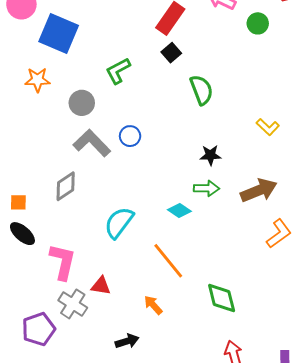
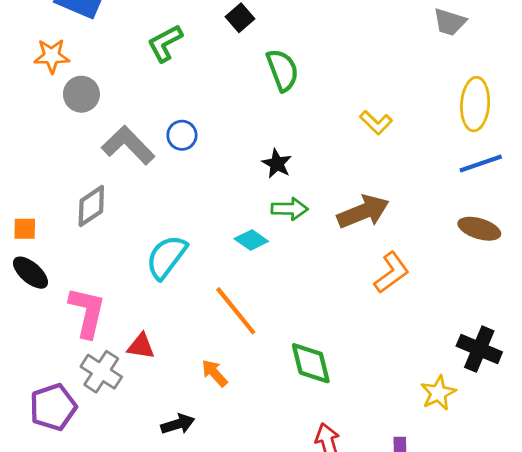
gray circle: (82, 103) -> (81, 94), moved
black star: (210, 155) -> (277, 164), moved, turned 30

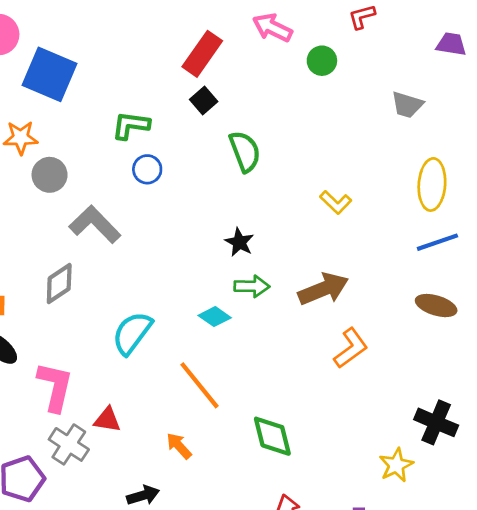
green L-shape: (165, 43) -> (131, 125), turned 36
blue circle: (182, 135) -> (147, 169), moved

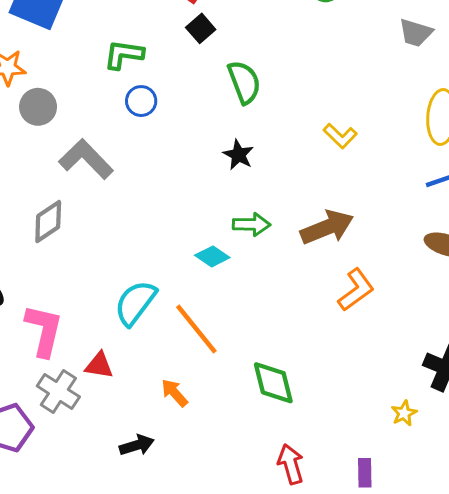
black star: (239, 242) -> (238, 155), moved
cyan semicircle: (132, 333) -> (135, 303), moved
yellow star: (396, 465) -> (404, 413), size x0.7

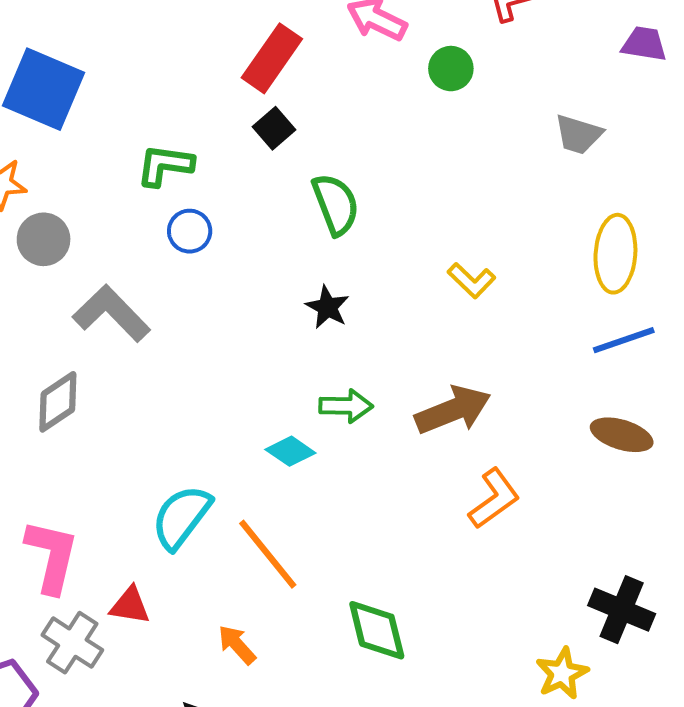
yellow star: (404, 413) -> (562, 673), size x1.4

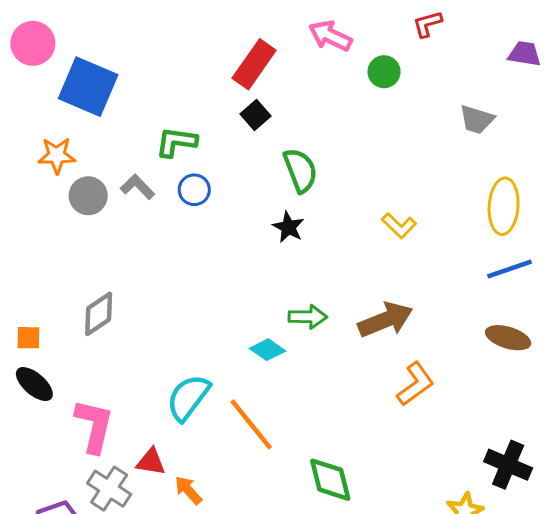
black star: (327, 307) -> (288, 227), moved
gray L-shape: (111, 313) -> (137, 187), moved, size x0.6
orange arrow: (237, 645) -> (188, 490), moved

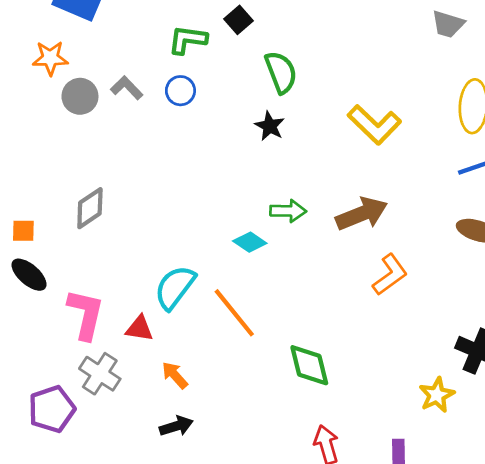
green L-shape: (176, 142) -> (188, 40), moved
yellow L-shape: (399, 226) -> (374, 125), size x1.6
red triangle: (151, 462) -> (139, 328), moved

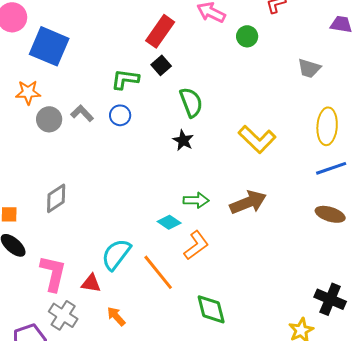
orange L-shape: (390, 275) -> (196, 245), moved

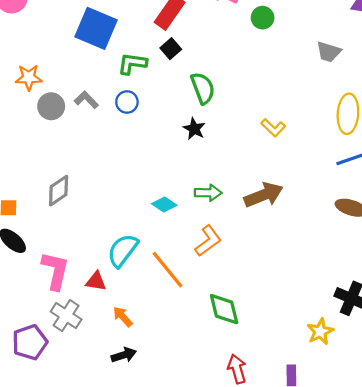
blue square: (49, 46) -> (96, 28), moved
yellow L-shape: (257, 139) -> (273, 128), size x0.6
cyan diamond: (169, 222) -> (164, 204), moved

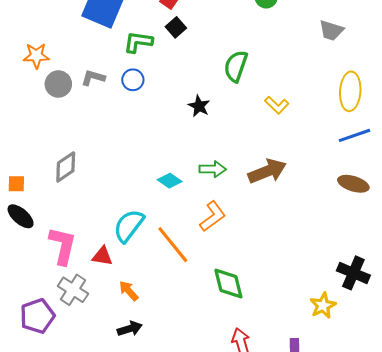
green semicircle: (203, 88) -> (236, 66), moved, turned -140
gray L-shape: (86, 100) -> (93, 78), turned -30

